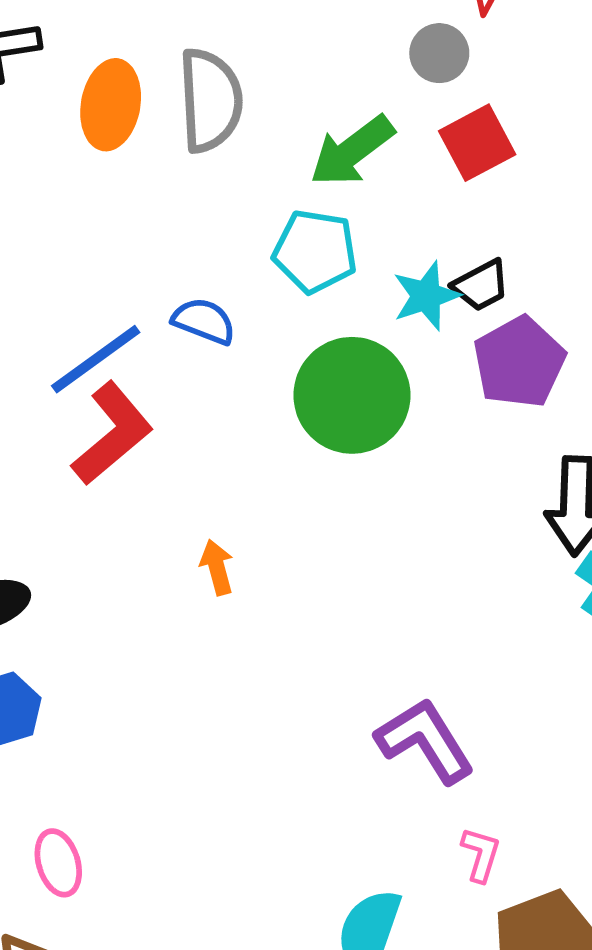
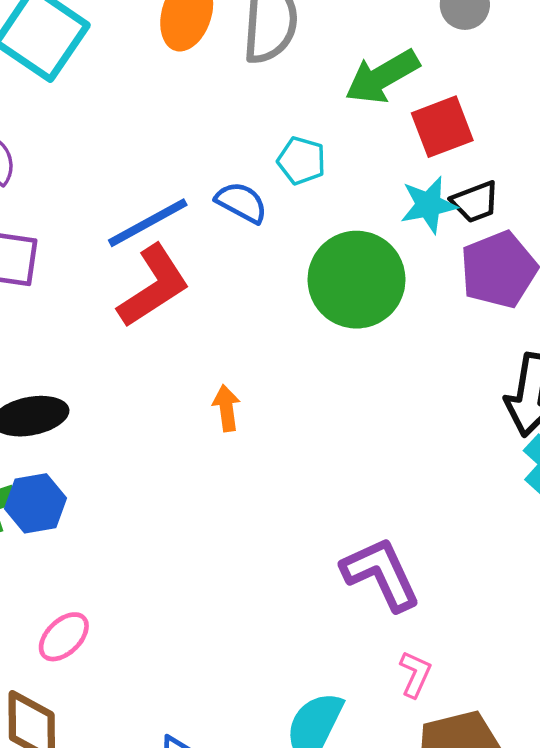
red square: (477, 143) -> (442, 127), moved
cyan pentagon: (315, 251) -> (301, 161), moved, size x0.7
pink ellipse: (58, 863) -> (64, 637), turned 56

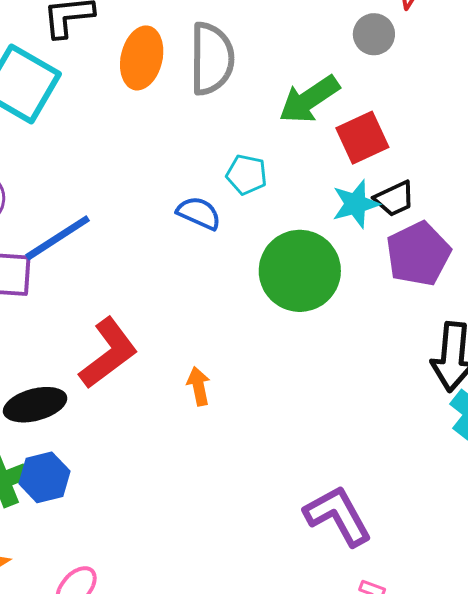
blue line: (148, 223) -> (58, 238), moved
red L-shape: (154, 286) -> (108, 353), moved

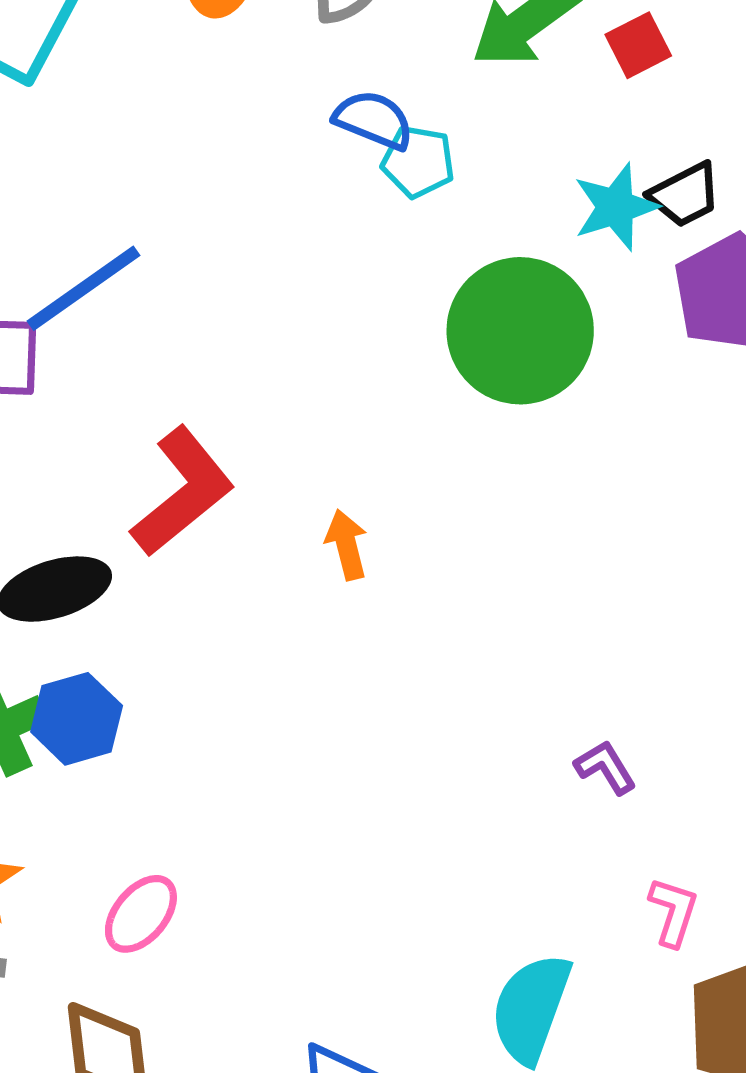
red square: (362, 138) -> (638, 45), moved, size x0.7
blue semicircle: (199, 213) -> (374, 120), moved
purple L-shape: (338, 516) -> (605, 767), size x0.5

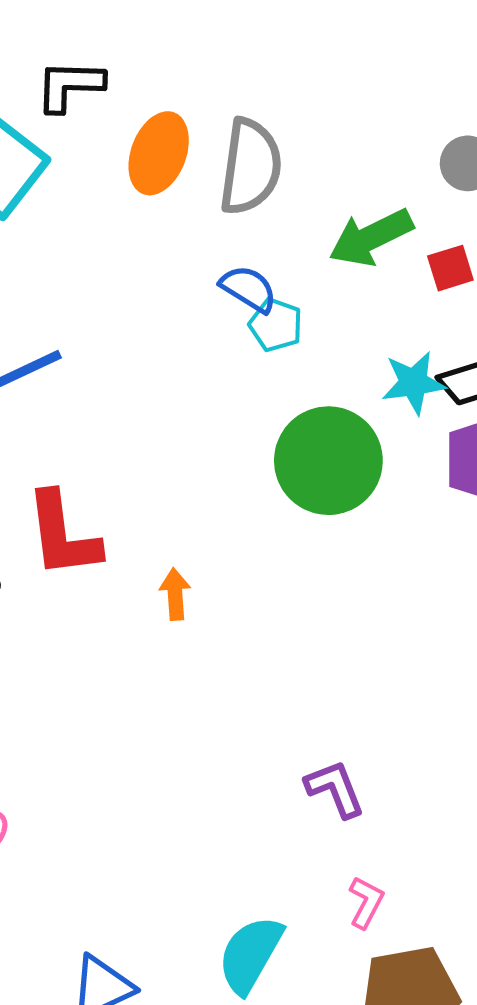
red L-shape: (183, 492) -> (63, 535), turned 112
purple L-shape: (605, 767) -> (335, 789), size x1.4

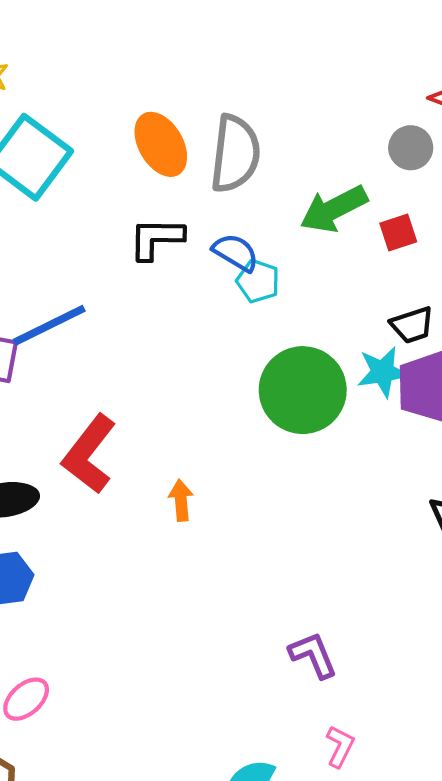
black L-shape: (70, 86) -> (156, 238), moved
orange ellipse: (159, 153) -> (161, 144), turned -50
cyan star: (413, 383) -> (383, 372), moved
red L-shape: (63, 535) -> (89, 454), turned 46

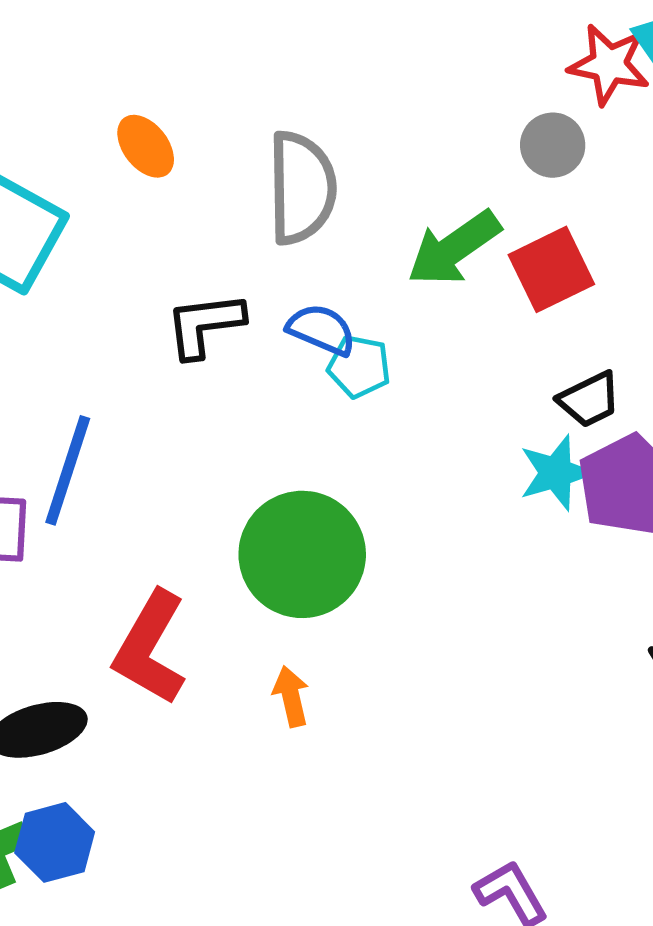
orange ellipse: (161, 144) -> (146, 146), moved, size x0.7
red square: (398, 233) -> (551, 269), size x1.5
blue line: (49, 325) -> (68, 470), turned -38
green circle: (303, 390) -> (302, 554), moved

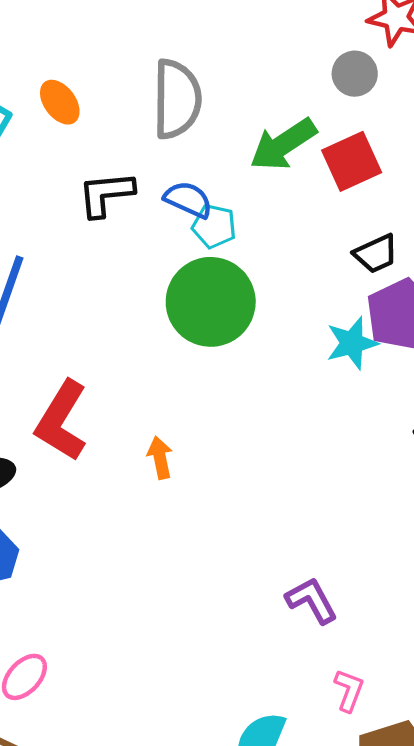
orange ellipse: (146, 146) -> (60, 102), moved
cyan star: (556, 473) -> (352, 343), moved
green circle: (302, 554) -> (211, 302), moved

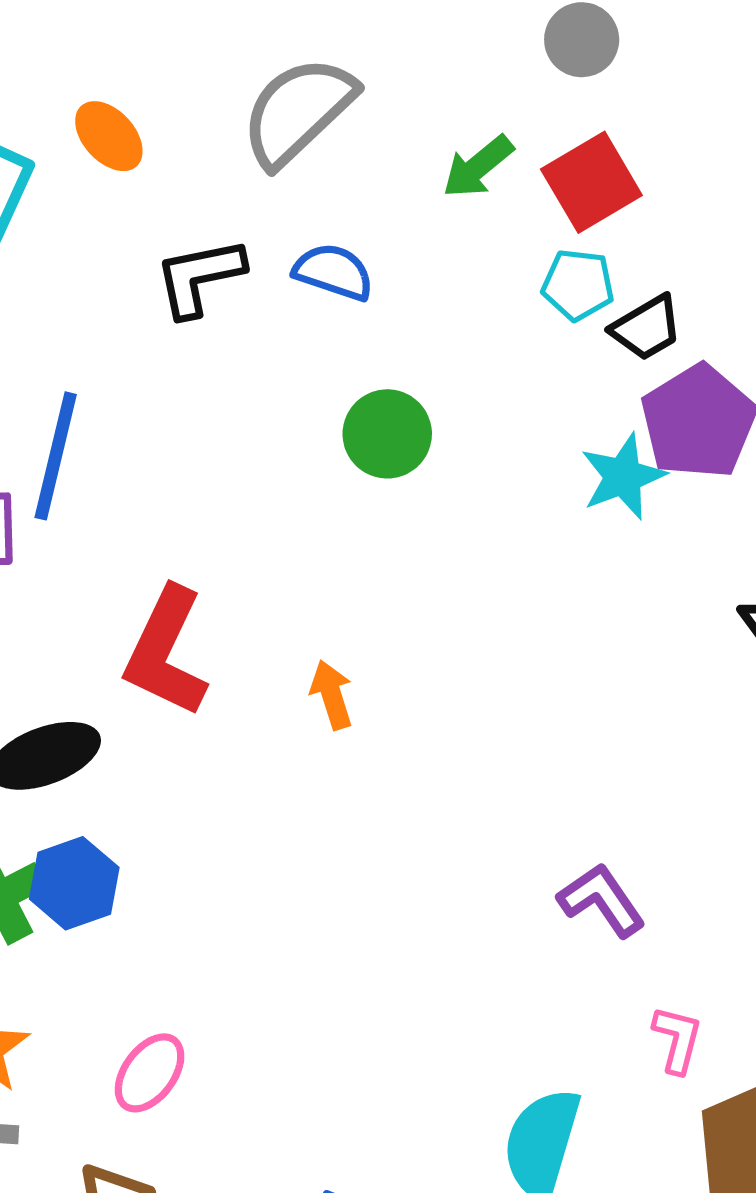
gray semicircle: (177, 99) -> (298, 111), turned -128
green arrow: (283, 144) -> (478, 167), size x0.7
cyan pentagon: (214, 226) -> (578, 285), moved
green circle: (211, 302) -> (387, 434), size x0.6

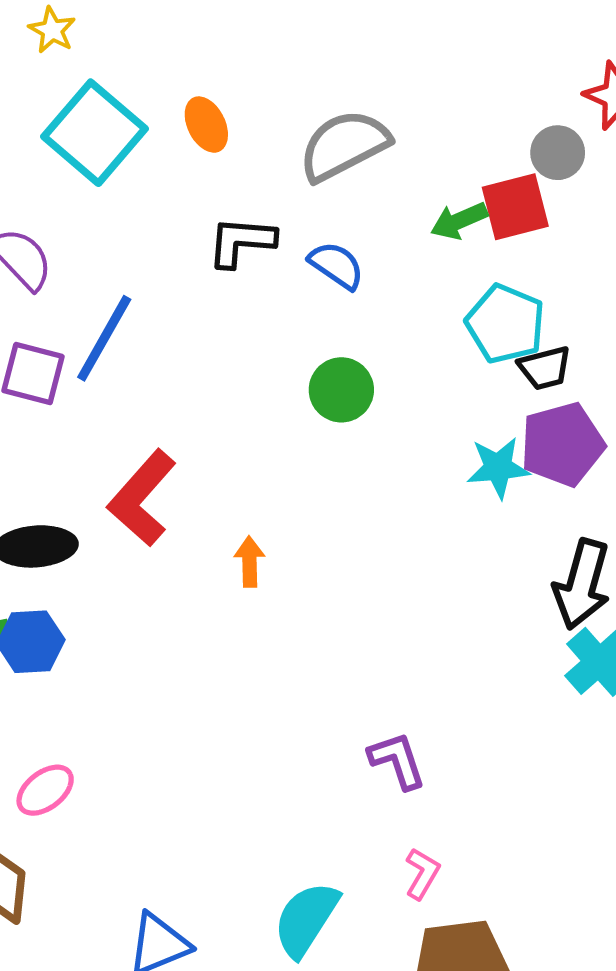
red square: (591, 182) -> (515, 207), moved
cyan pentagon: (578, 285) -> (505, 324), size x1.5

